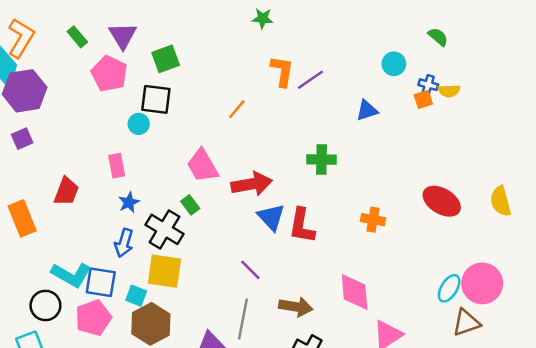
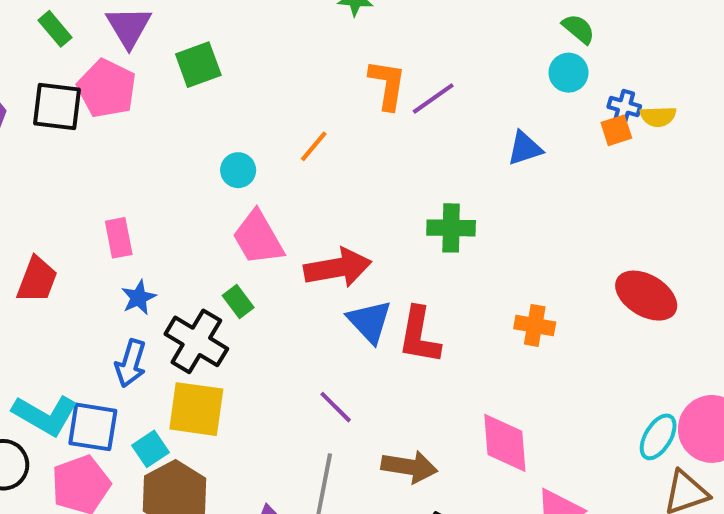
green semicircle: (438, 37) -> (578, 29), moved
black square: (156, 99) -> (57, 106), moved
cyan circle: (139, 124) -> (238, 170), moved
cyan square: (136, 296) -> (151, 449), turned 35

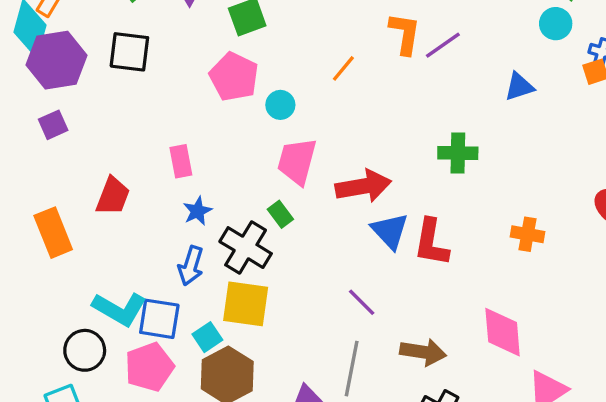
pink pentagon: (107, 89) -> (234, 77), moved
orange line: (314, 146) -> (343, 68), moved
pink trapezoid: (258, 238) -> (297, 161), turned 45

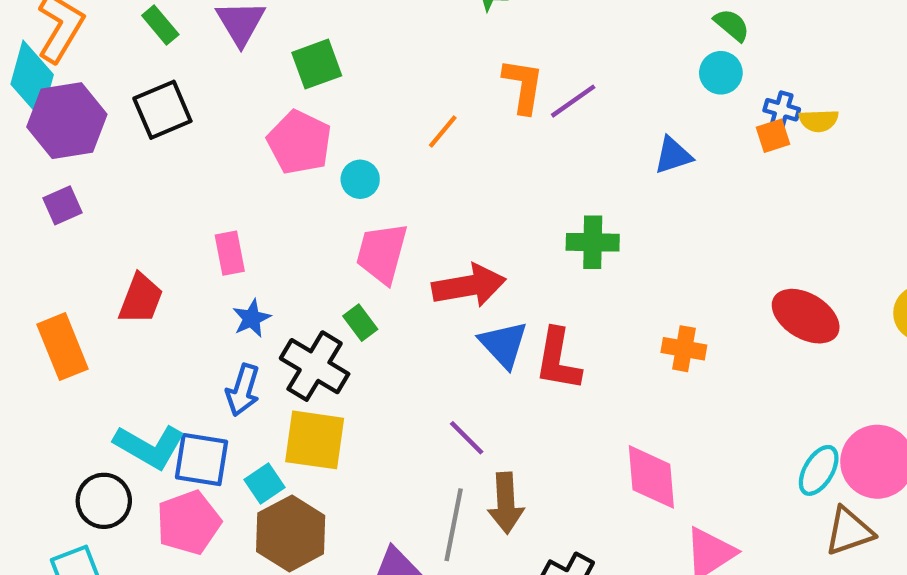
black square: (129, 52) -> (162, 110), turned -30
brown arrow: (423, 352) -> (506, 503), moved, turned 78

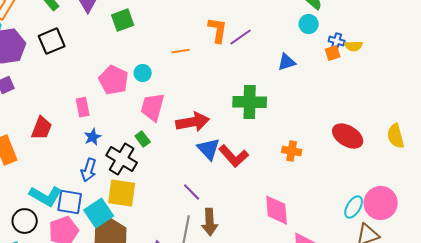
orange line: (443, 131) -> (181, 51), turned 42
pink pentagon: (299, 142) -> (114, 80), moved
green cross: (593, 242) -> (250, 102), size x1.4
red L-shape: (558, 360) -> (234, 156), turned -52
cyan square: (265, 483) -> (99, 213), size x1.6

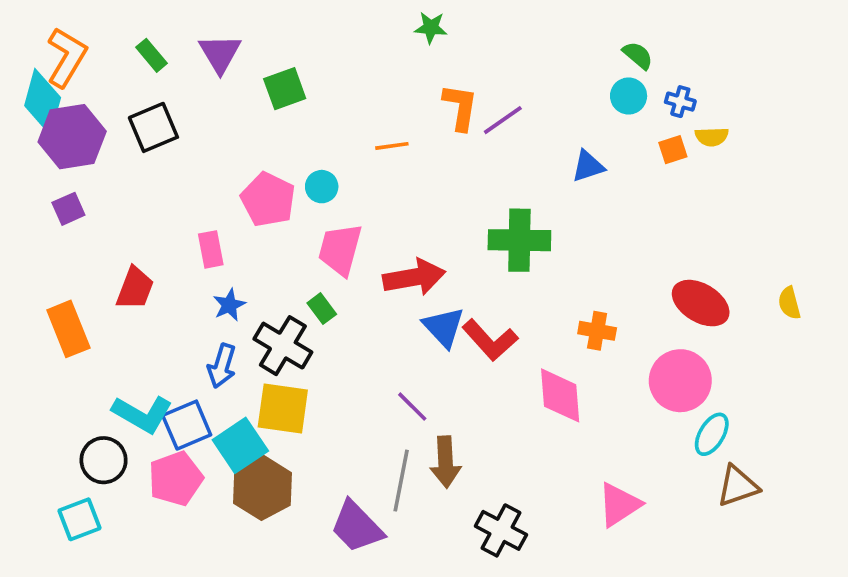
blue cross: (337, 41) -> (680, 102), moved
yellow semicircle: (396, 136) -> (789, 303), size x0.7
blue square: (70, 202) -> (187, 425), turned -32
pink circle: (381, 203) -> (680, 381), moved
pink diamond: (277, 210) -> (560, 395), moved

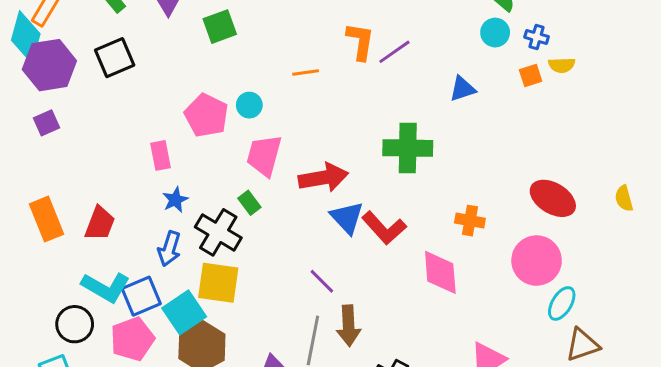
red trapezoid: (135, 288) -> (100, 224), moved

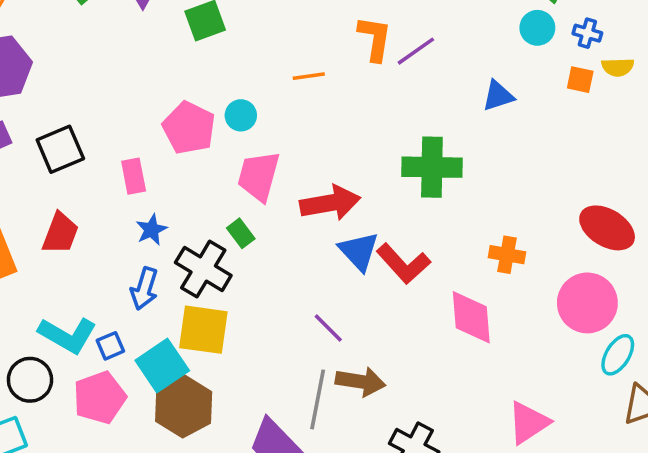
black square: (115, 58) -> (60, 149), moved
orange square: (531, 75) -> (580, 80), turned 30
red trapezoid: (100, 224) -> (60, 233), moved
blue square: (141, 296) -> (110, 346), size x0.6
brown arrow: (349, 326) -> (360, 382), turned -78

